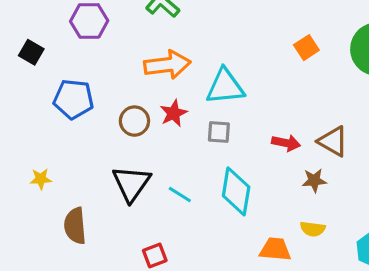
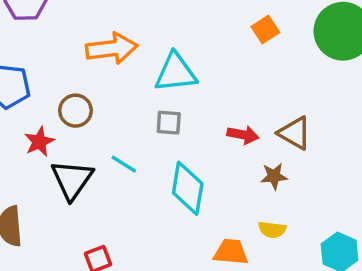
red star: (174, 113) -> (39, 142), moved
cyan line: (180, 195) -> (124, 164), moved

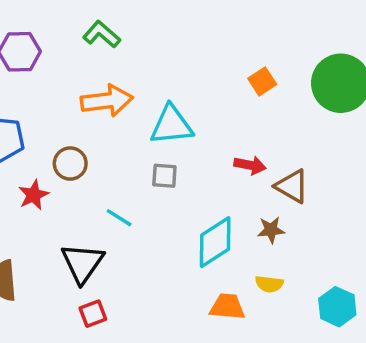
red arrow: (243, 135) -> (250, 165), moved
black triangle: (72, 180) -> (82, 263), moved
cyan diamond: (188, 188) -> (215, 242), moved, turned 48

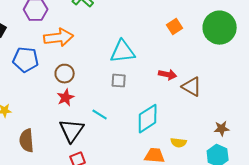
orange arrow: (107, 101) -> (59, 38), moved
red star: (34, 195) -> (66, 98), moved
cyan line: (119, 218) -> (100, 115), moved
brown star: (271, 230) -> (222, 129), moved

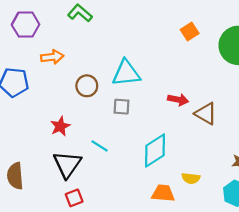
orange square: (175, 27) -> (190, 32), moved
orange arrow: (59, 38) -> (52, 57), size x0.7
brown circle: (65, 74) -> (87, 86), moved

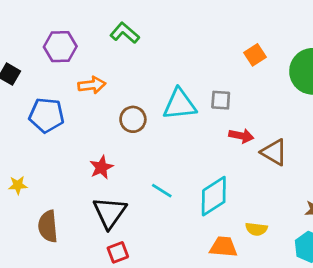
gray square: (121, 107) -> (221, 100), moved
cyan line: (100, 146) -> (162, 191), moved

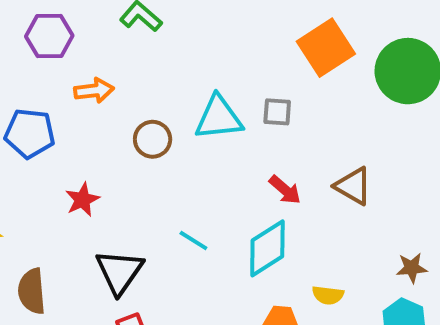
orange square: (255, 55) -> (326, 48), size x1.8
red arrow: (241, 136) -> (285, 190), moved, turned 30
red star: (101, 167) -> (82, 200), moved

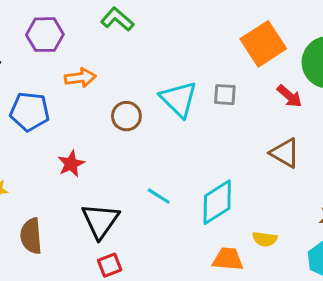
cyan triangle: (219, 118) -> (179, 99), turned 51
red arrow: (285, 190) -> (289, 96), moved

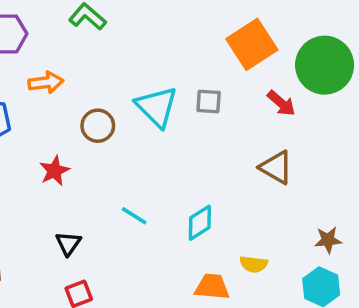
red star: (71, 164) -> (54, 171), moved
cyan diamond: (217, 202) -> (200, 223), size x0.7
black triangle: (100, 221) -> (68, 243), size x0.6

